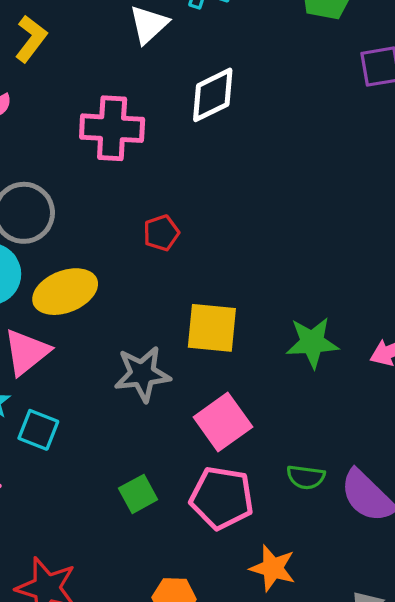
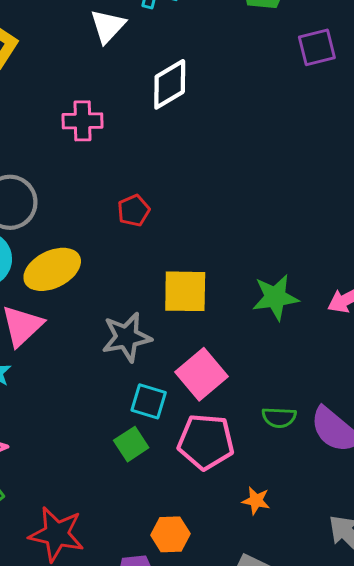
pink cross: (112, 128) -> (83, 121), size x0.7
cyan square: (38, 430) -> (149, 401), moved
orange star: (273, 568) -> (256, 501), size x0.7

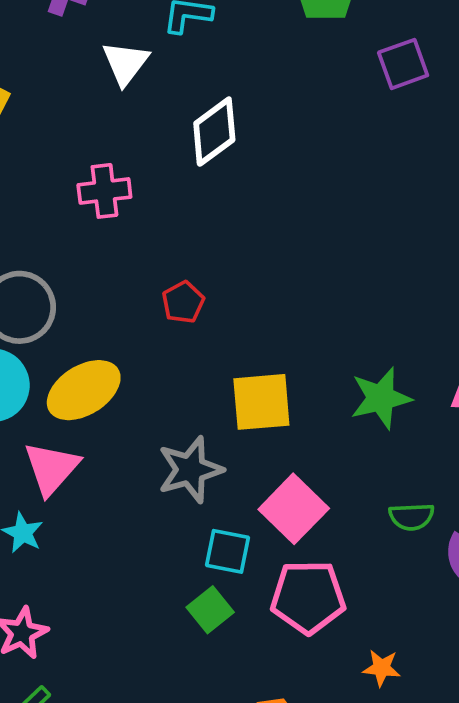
green semicircle: (279, 417) -> (411, 517), moved

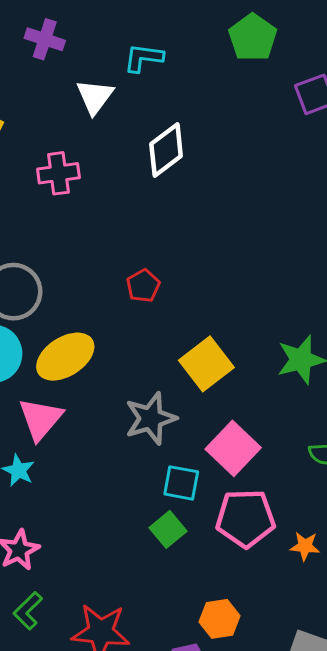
pink cross: (104, 191) -> (58, 173), moved
yellow square: (261, 402) -> (206, 364), turned -32
orange star: (382, 668) -> (305, 546), moved

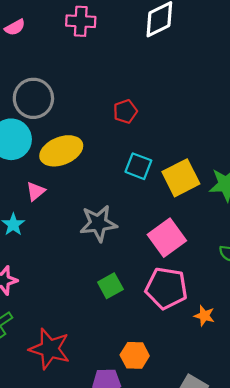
yellow square: (206, 364) -> (181, 178), moved
gray star: (151, 418) -> (98, 223), moved
pink triangle: (41, 419) -> (36, 191), size x0.6
cyan square: (181, 483) -> (138, 166), moved

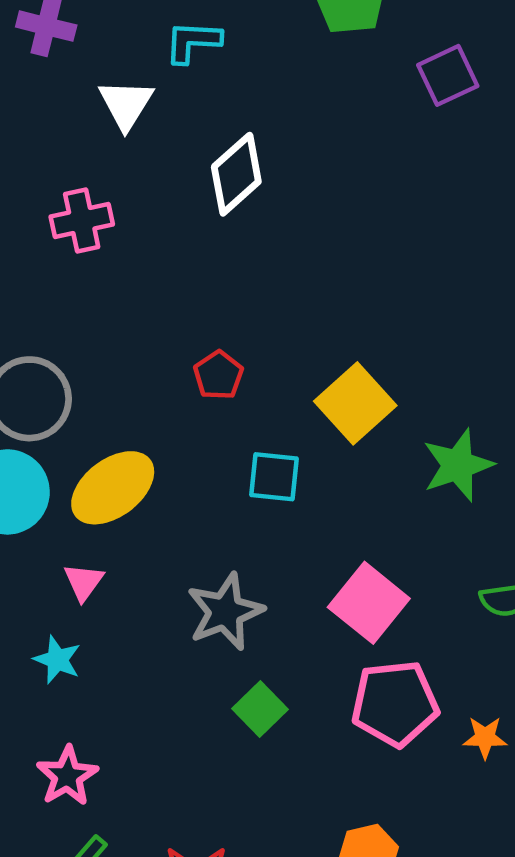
yellow square: (181, 178) -> (355, 403), moved
green square: (110, 286) -> (260, 709), moved

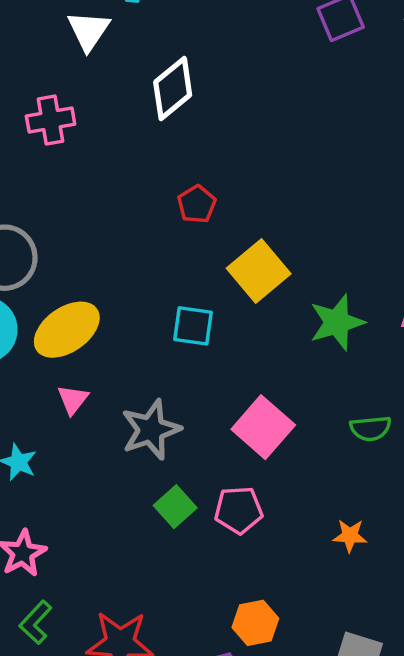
red pentagon: (218, 375) -> (197, 204), moved
pink triangle: (84, 582) -> (73, 399), moved
pink pentagon: (395, 704) -> (239, 510), moved, size x0.7

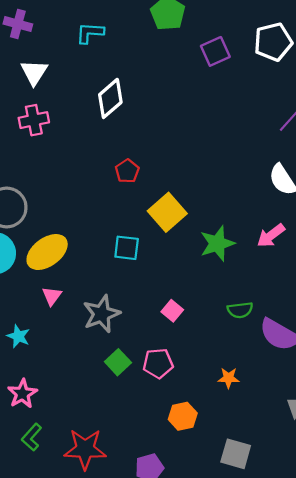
white triangle: (89, 31) -> (34, 72), moved
pink square: (263, 427) -> (172, 311), size x0.6
orange hexagon: (255, 623) -> (183, 416), moved

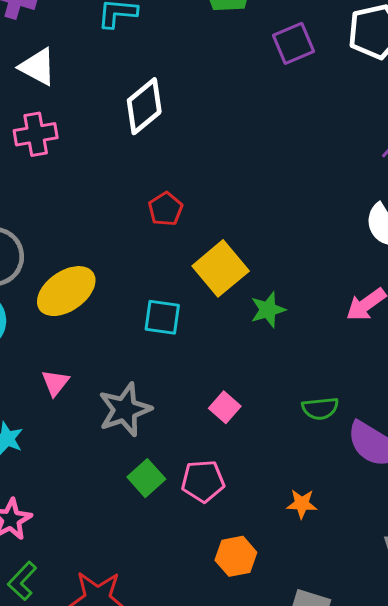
white triangle: (34, 72) -> (38, 67), turned -36
green star: (217, 244) -> (268, 310), moved, size x0.7
yellow ellipse: (47, 252) -> (66, 291), moved

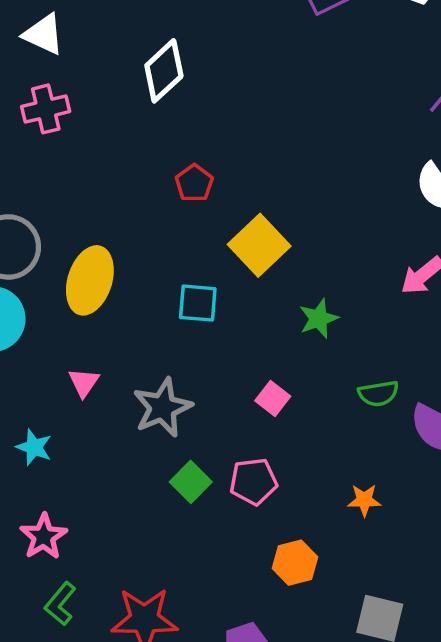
yellow ellipse: (66, 291) -> (90, 280), turned -34
green star: (268, 310) -> (319, 319), moved

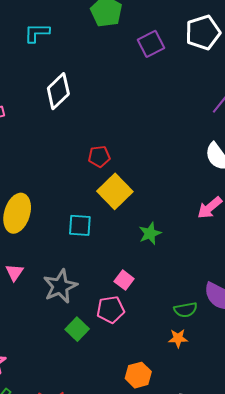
red pentagon: (194, 183) -> (99, 156), moved, turned 30
green semicircle: (378, 393) -> (186, 310), moved
pink pentagon: (253, 481) -> (111, 310), moved

